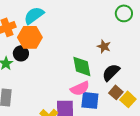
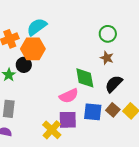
green circle: (124, 13) -> (108, 34), moved
pink semicircle: (80, 88) -> (69, 96), moved
brown square: (116, 92) -> (113, 110), moved

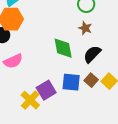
pink semicircle: (69, 96) -> (13, 61), moved
purple square: (68, 120) -> (46, 90), turned -30

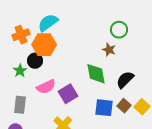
brown star: (85, 28) -> (109, 50), moved
purple square: (46, 90) -> (68, 94), moved

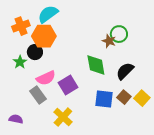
green circle: (119, 30) -> (119, 34), moved
gray rectangle: (20, 105) -> (38, 95), moved, turned -42

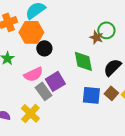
black circle: (35, 52) -> (44, 48), moved
gray rectangle: (38, 95) -> (43, 91), moved
yellow cross: (63, 117) -> (30, 113), moved

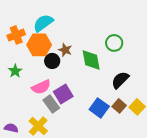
brown star: (96, 37) -> (65, 50), moved
green diamond: (83, 61) -> (91, 60), moved
blue square: (91, 95) -> (99, 108), turned 30

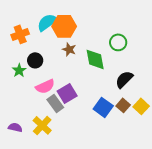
orange hexagon: (39, 45) -> (64, 26), moved
black circle: (52, 61) -> (35, 60), moved

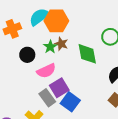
green star: (19, 70) -> (50, 47), moved
pink semicircle: (45, 86) -> (46, 71), moved
blue square: (103, 107) -> (70, 102), moved

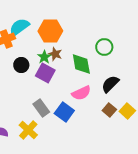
cyan semicircle: (39, 17) -> (19, 27), moved
pink semicircle: (46, 71) -> (81, 93), moved
purple square: (59, 88) -> (45, 73), moved, turned -30

